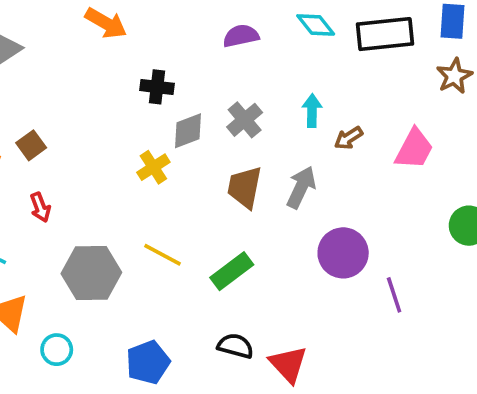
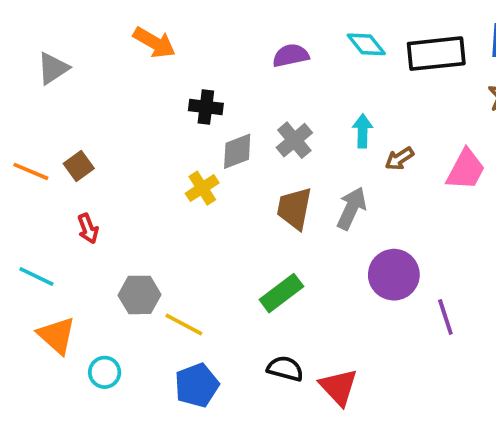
yellow line: (162, 255) -> (184, 324), moved
gray hexagon: (91, 273) -> (140, 295), size x0.7

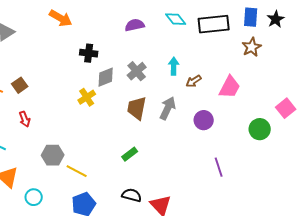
purple circle: (394, 275) -> (204, 120), moved, size x0.7
green rectangle: (281, 293) -> (130, 154), size x0.7

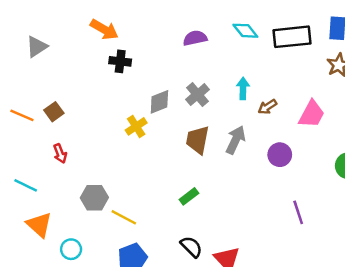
black cross: (89, 53) -> (120, 61), moved
black semicircle: (132, 195) -> (191, 247), turned 30

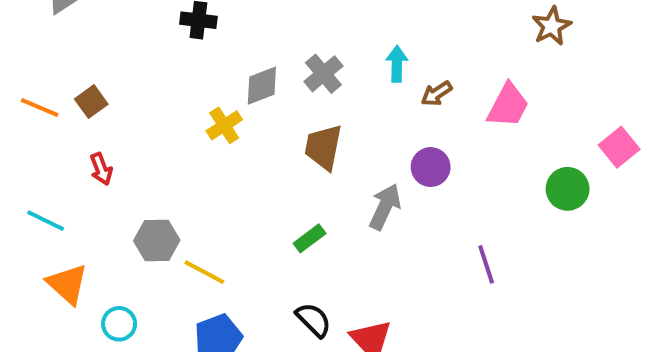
gray arrow: (236, 140) -> (385, 207), moved
purple circle: (280, 155) -> (431, 167), moved

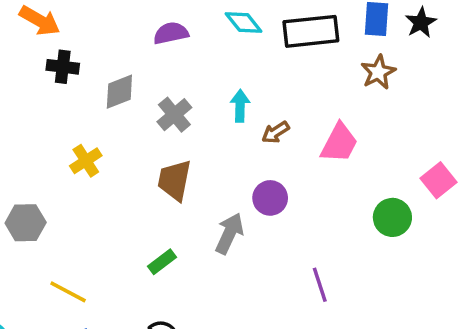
gray diamond: (262, 86) -> (119, 92), moved
gray hexagon: (157, 240) -> (26, 223), moved

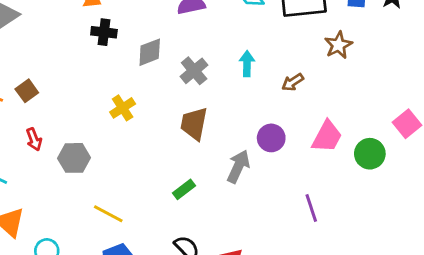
brown star: (378, 72) -> (338, 45), moved
brown arrow: (275, 132) -> (293, 82), moved
pink trapezoid: (339, 143) -> (327, 137), moved

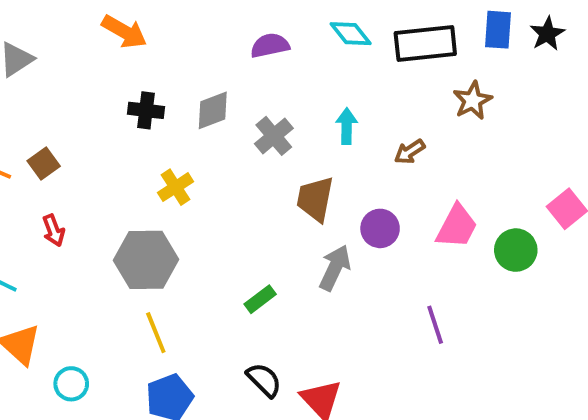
black cross: (104, 32) -> (146, 110), moved
brown trapezoid: (194, 124) -> (315, 199), moved
gray hexagon: (74, 158) -> (146, 260), moved, size x1.4
yellow line: (108, 214) -> (156, 333), turned 40

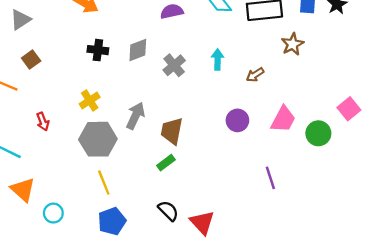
brown square: (44, 163) -> (31, 59), moved
yellow cross: (175, 187) -> (90, 100), moved
brown trapezoid: (315, 199) -> (172, 131), moved
gray arrow: (335, 268) -> (135, 116), moved

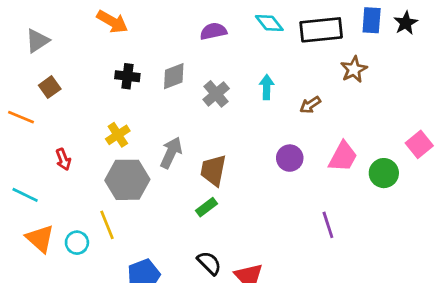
yellow line: (104, 183) -> (107, 225), moved
cyan circle: (53, 213) -> (77, 243), moved

